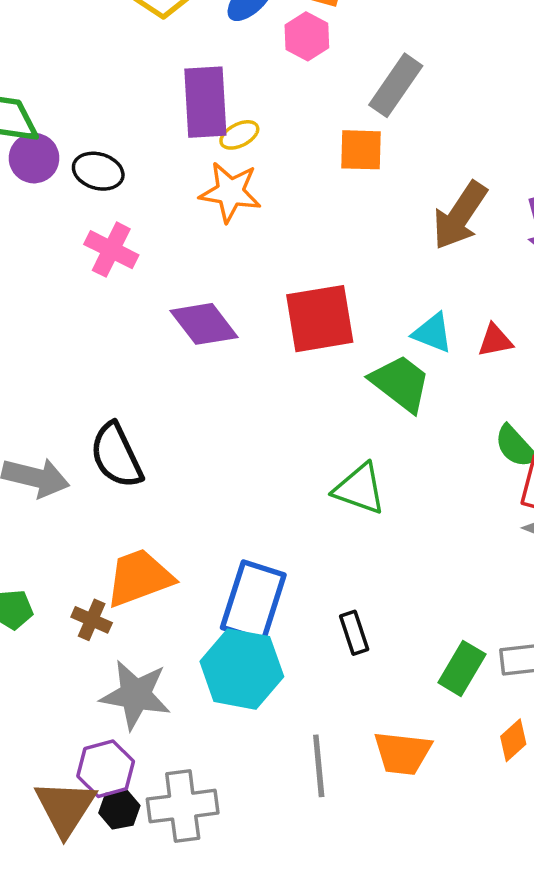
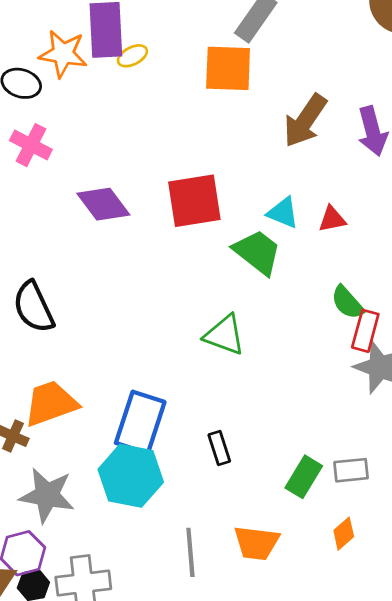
orange square: (361, 150) -> (228, 68), size x1.4
orange star: (230, 192) -> (63, 54), moved

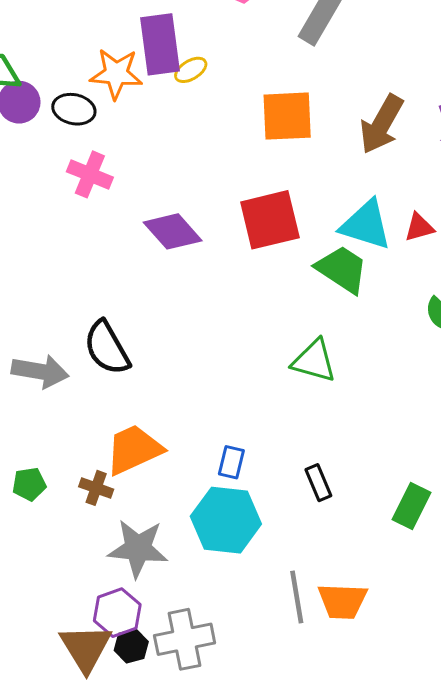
orange square: (228, 68) -> (287, 116), moved
cyan triangle: (283, 213) -> (366, 225), size x1.5
blue rectangle: (140, 422) -> (231, 462), size x0.5
orange trapezoid: (256, 543) -> (342, 601), moved

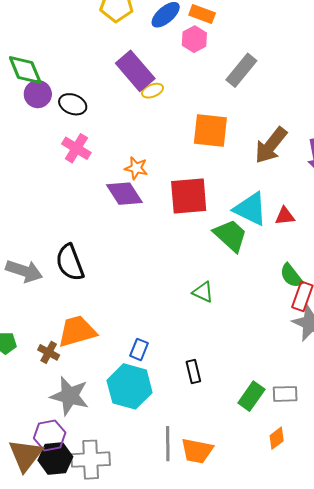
purple rectangle: (160, 44) -> (135, 71), turned -42
orange star: (116, 74) -> (136, 168), moved, size x0.7
green triangle: (314, 361) -> (203, 292), size x0.7
black hexagon: (131, 646) -> (55, 458), size x1.5

